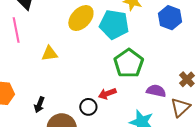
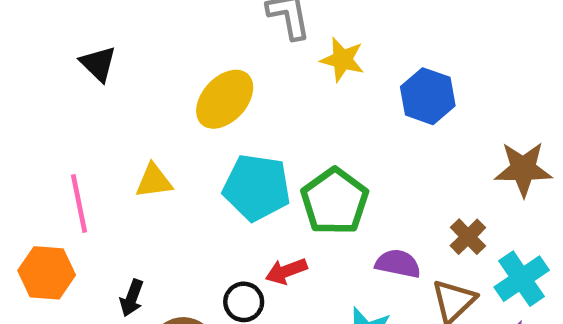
cyan pentagon: (114, 24) -> (257, 187), moved
pink line: (16, 30) -> (79, 203), moved

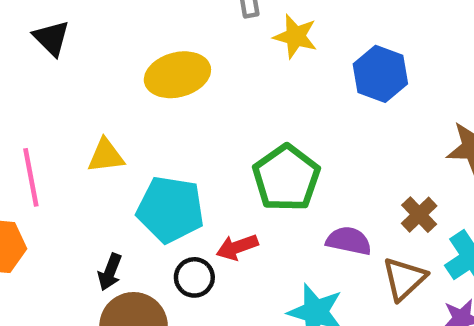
yellow ellipse: (225, 99) -> (177, 75), turned 32
cyan pentagon: (257, 187) -> (170, 209), moved
black arrow: (132, 298) -> (110, 272), moved

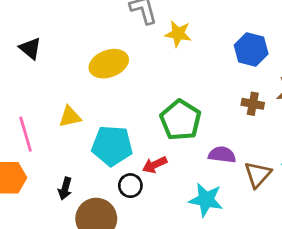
blue hexagon: (380, 74) -> (251, 50), moved
brown cross: (419, 215) -> (253, 104), moved, turned -30
black arrow: (110, 272) -> (65, 188), moved

